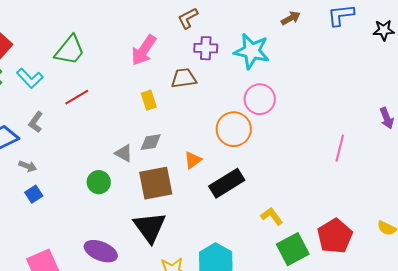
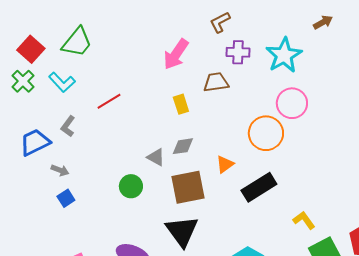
green trapezoid: (70, 50) -> (77, 42), moved
cyan star: (252, 51) -> (284, 55), turned 30

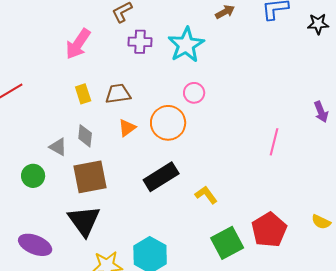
brown trapezoid: (216, 82) -> (118, 94), moved
pink circle: (292, 103) -> (194, 93), size x0.7
gray diamond: (183, 146) -> (85, 136), turned -75
orange triangle: (225, 164) -> (127, 128), moved
yellow L-shape: (304, 220) -> (206, 195), moved

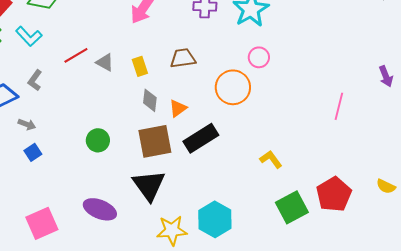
yellow rectangle: (83, 94) -> (140, 66), moved
orange triangle: (127, 128) -> (178, 108), moved
gray triangle: (58, 147) -> (105, 62), moved
black rectangle: (161, 177) -> (201, 138), moved

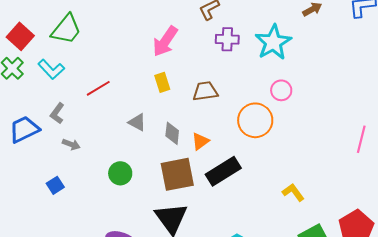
gray triangle: (105, 62) -> (137, 122), moved
yellow rectangle: (140, 66) -> (162, 82), moved
gray arrow: (27, 124) -> (71, 144), moved

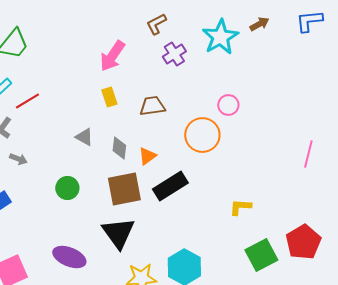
purple cross: (227, 39) -> (174, 54), turned -35
cyan star: (273, 42) -> (220, 37), moved
red line: (98, 88) -> (27, 101), moved
yellow L-shape: (293, 192) -> (240, 207), turned -50

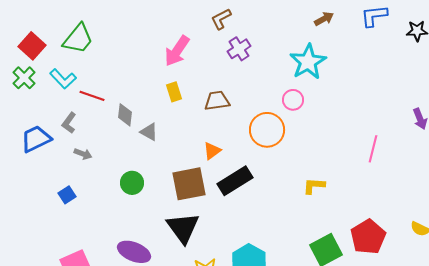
cyan star: (220, 37) -> (308, 62), moved
red line: (27, 101) -> (92, 96), turned 50
gray diamond: (119, 148) -> (125, 115), moved
yellow L-shape: (240, 207) -> (314, 186), moved

